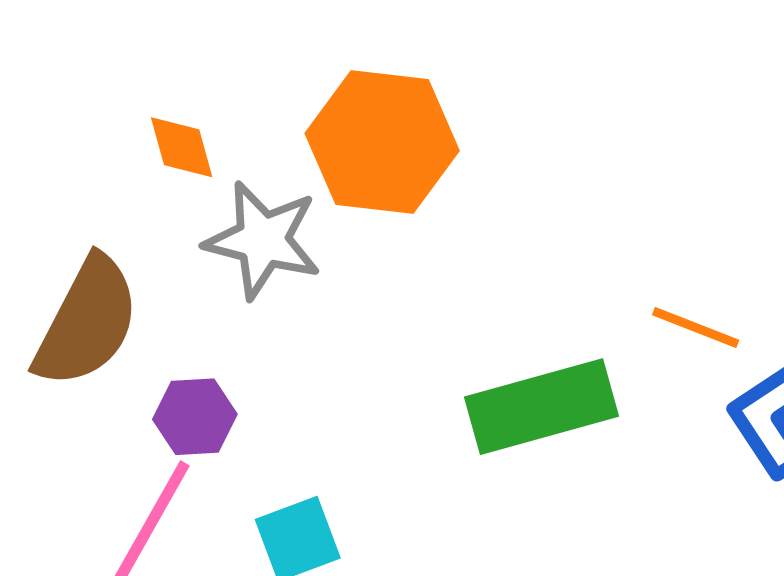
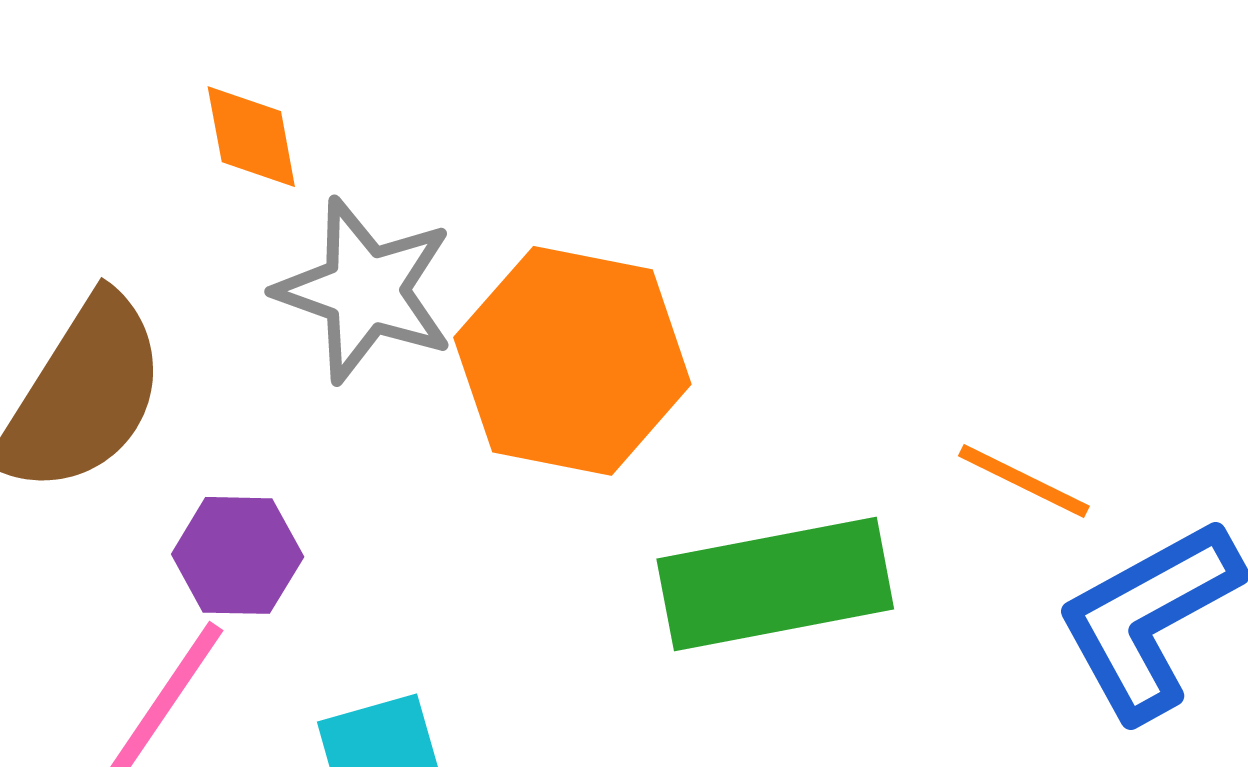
orange hexagon: (382, 142) -> (572, 361), moved

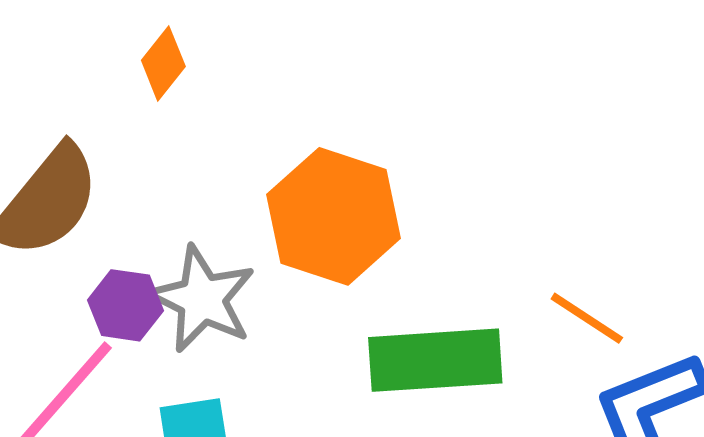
orange diamond: (251, 137) -> (163, 63), turned 42
gray star: (365, 290) -> (202, 299), moved

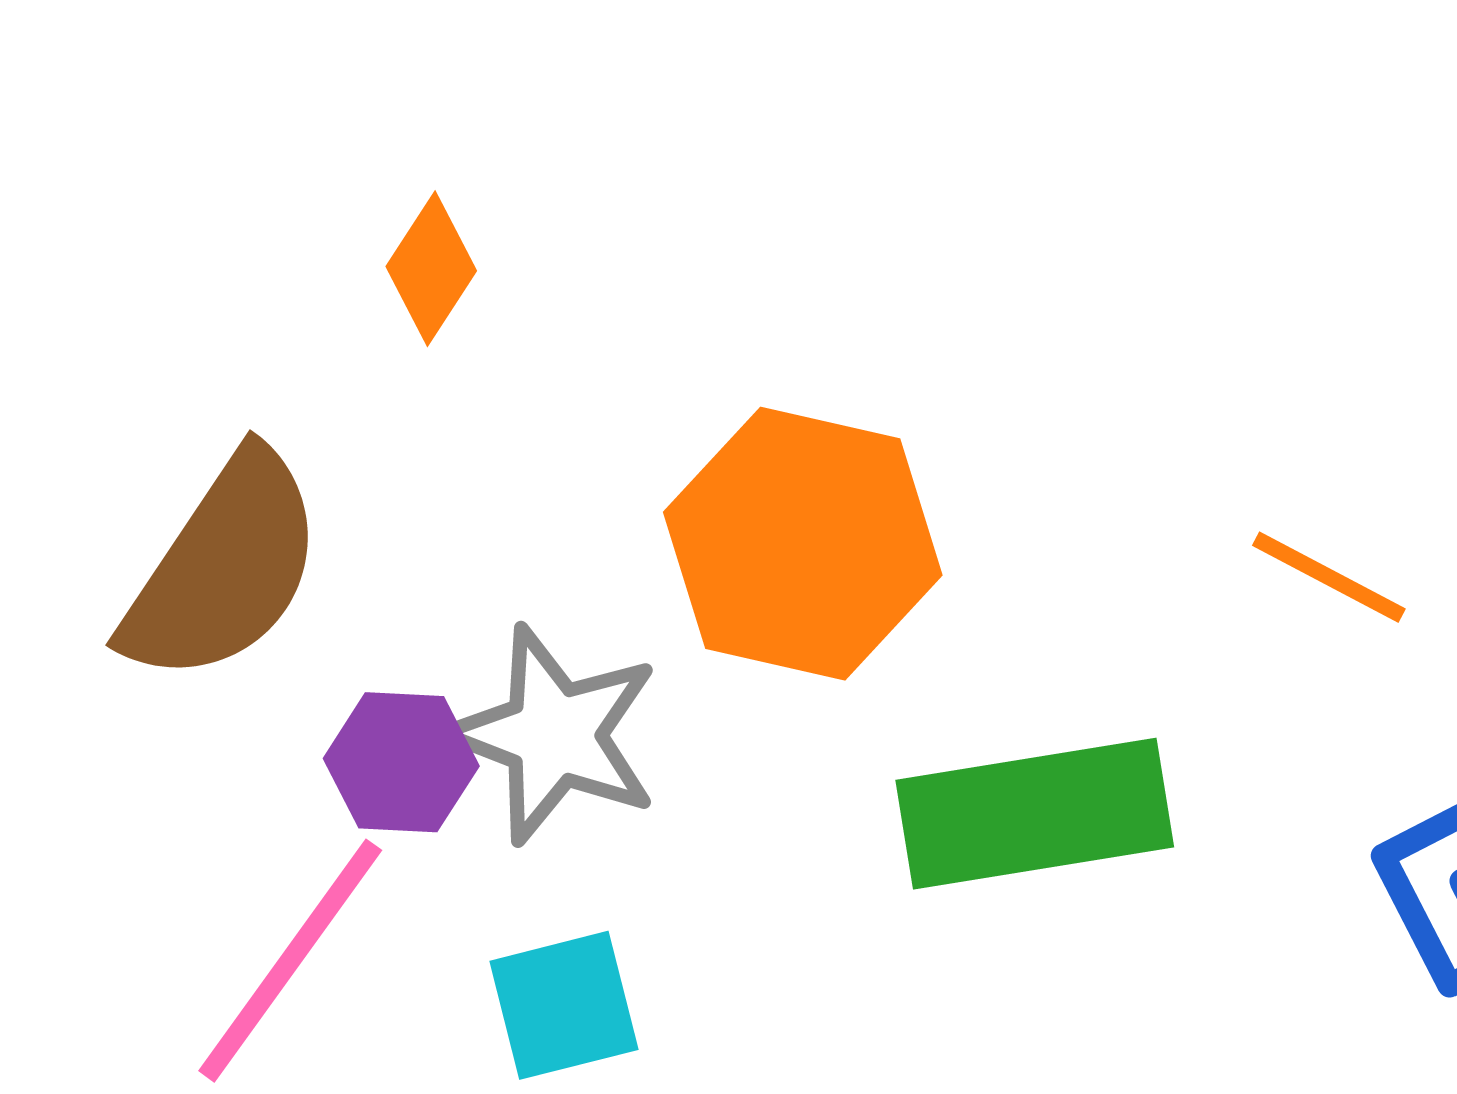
orange line: (587, 318) -> (1329, 577), moved

